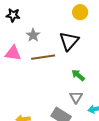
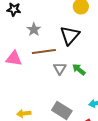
pink triangle: (13, 53) -> (14, 58), moved
gray triangle: (76, 97) -> (60, 68), moved

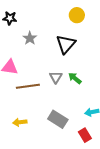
brown line: (44, 51) -> (28, 86), moved

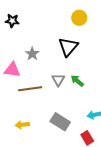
gray star: (30, 38) -> (32, 54), moved

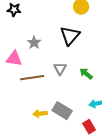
green arrow: (77, 81) -> (86, 74), moved
yellow arrow: (22, 125) -> (40, 114), moved

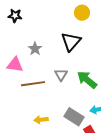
green arrow: (86, 74) -> (87, 80), size x1.5
gray rectangle: (62, 111) -> (74, 117), moved

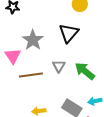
gray star: (35, 49) -> (33, 40), size x1.5
pink triangle: (15, 65) -> (13, 56), turned 48

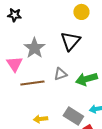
gray triangle: (59, 66) -> (60, 74), turned 40
green arrow: (85, 71) -> (86, 79), turned -55

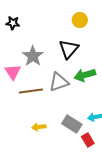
gray triangle: (60, 74) -> (59, 82), size x1.5
green arrow: (86, 79) -> (85, 75), moved

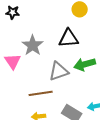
black triangle: (69, 49) -> (69, 38), turned 45
brown line: (31, 91) -> (41, 93), moved

